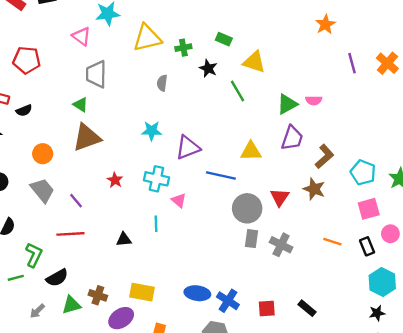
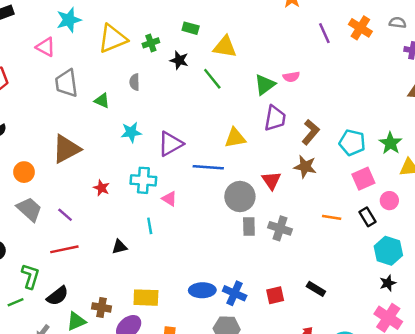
green triangle: (80, 105) -> (102, 101), moved

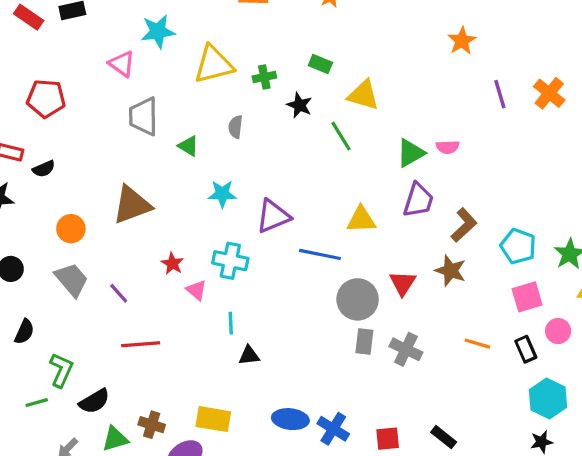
pink triangle: (169, 199) -> (196, 290), moved
black triangle: (119, 247) -> (249, 355), moved
red line: (64, 249) -> (141, 344), moved

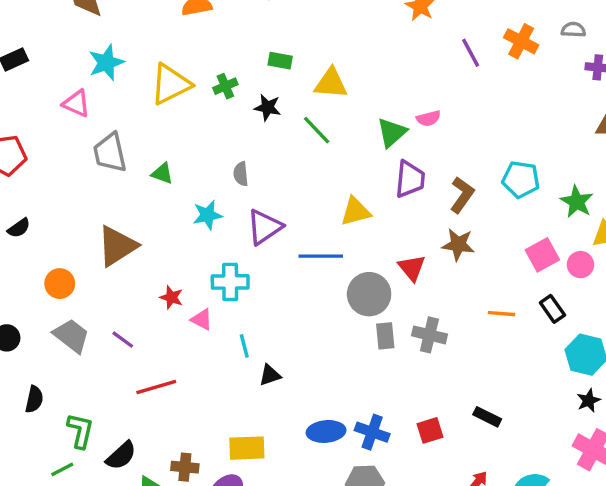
gray semicircle: (236, 127) -> (241, 174), moved
cyan pentagon: (518, 246) -> (521, 179), moved
pink circle: (558, 331) -> (580, 265), moved

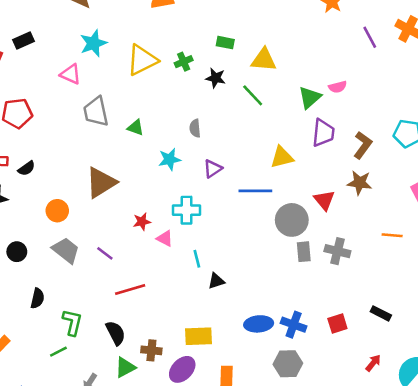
purple triangle: (264, 227) -> (213, 169), size x0.7
red star: (171, 297) -> (142, 222), turned -30
black semicircle: (121, 456) -> (116, 333), moved, turned -75

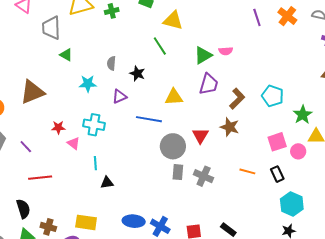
black star: (216, 78) -> (137, 73), moved
gray trapezoid: (96, 112) -> (51, 28), moved

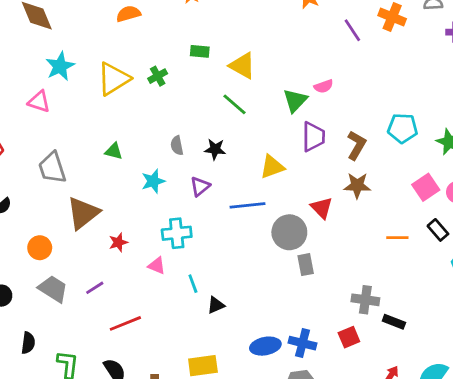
yellow triangle: (173, 20) -> (242, 66), turned 30
gray trapezoid: (51, 28) -> (52, 168), moved
red star: (58, 127) -> (118, 242), moved
purple line: (26, 147) -> (95, 288), turned -64
gray cross: (204, 176) -> (365, 300), moved

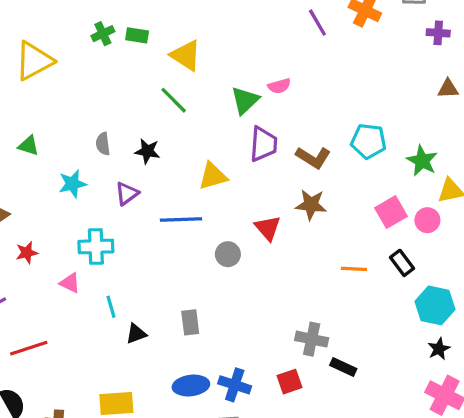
green cross: (158, 76) -> (103, 34), moved
brown L-shape: (356, 145) -> (313, 157), turned 88
gray circle: (289, 232) -> (228, 254), size x0.6
gray rectangle: (306, 265) -> (190, 322), moved

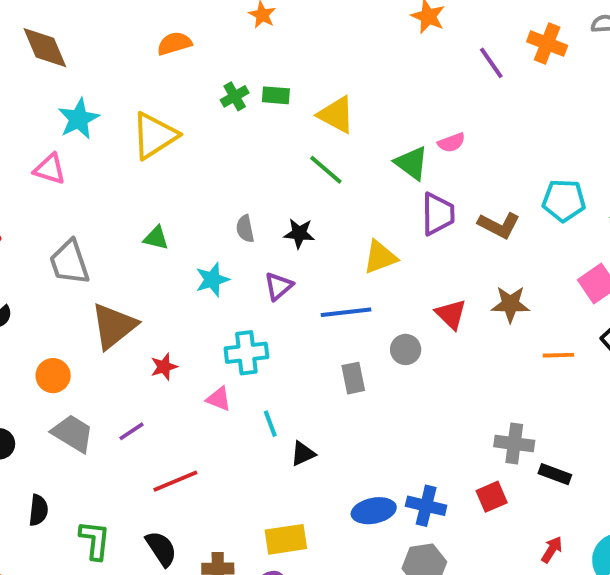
green triangle: (245, 100) -> (412, 163), turned -36
brown star: (311, 205) -> (510, 304), moved
gray rectangle: (190, 322) -> (353, 378), moved

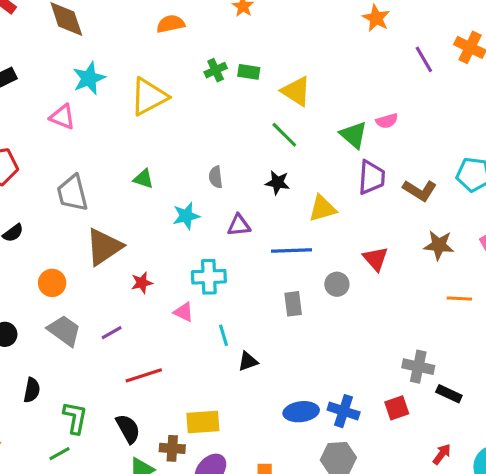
black star: (299, 233) -> (278, 183), moved
purple triangle: (279, 286) -> (239, 225), turned 30
brown star: (510, 304) -> (439, 245), moved
yellow rectangle: (286, 539) -> (203, 422), moved

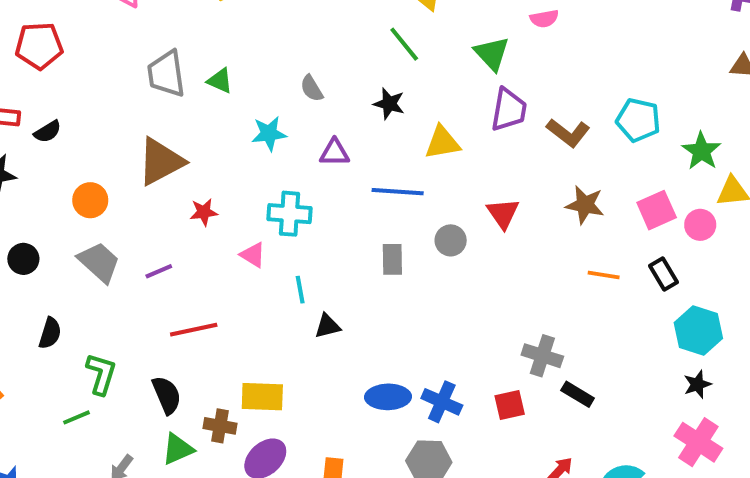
pink semicircle: (387, 121) -> (544, 19), moved
gray semicircle: (216, 177) -> (312, 88), turned -30
gray trapezoid: (72, 193) -> (166, 74), moved

